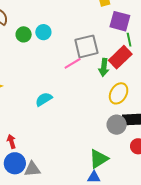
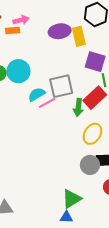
cyan circle: (43, 32) -> (18, 71), size x1.5
cyan semicircle: (44, 99) -> (37, 94), moved

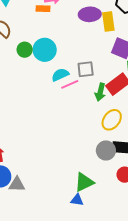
gray square: (61, 86) -> (86, 69), size x0.7

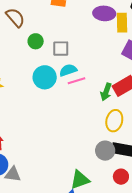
cyan circle: (45, 50) -> (45, 77), moved
gray square: (86, 69) -> (61, 49), moved
yellow ellipse: (112, 120) -> (114, 121), turned -30

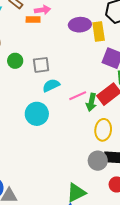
cyan circle: (45, 77) -> (37, 114), moved
pink line: (76, 81) -> (78, 96), moved

